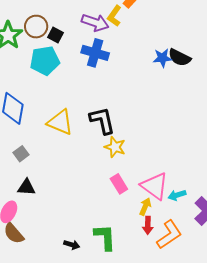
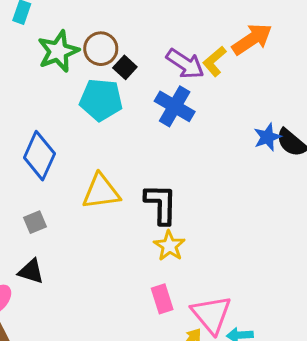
blue star: (162, 58) -> (267, 137), turned -30
yellow triangle: (60, 122) -> (101, 192), turned -44

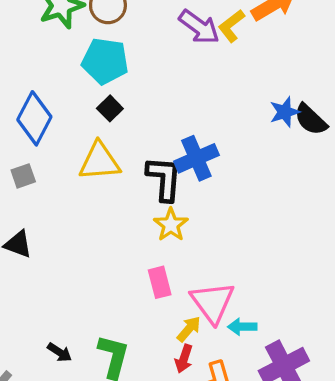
black square: (125, 67) -> (110, 108), moved
blue cross: (175, 106) -> (196, 158), moved, turned 33
gray square: (35, 222) -> (23, 176), moved

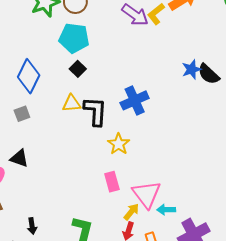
yellow triangle: (100, 161) -> (71, 103), size x0.7
black L-shape: (164, 179) -> (95, 111), moved
black arrow: (60, 352) -> (32, 226), moved, turned 49

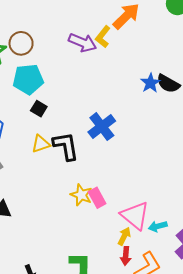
yellow star: (119, 144) -> (81, 195), moved
pink rectangle: (112, 182) -> (97, 198), moved

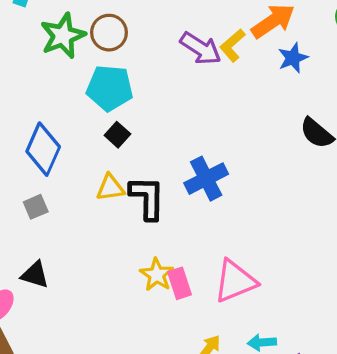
blue star: (150, 83) -> (293, 58), moved
pink triangle: (135, 216) -> (235, 281), moved, turned 48

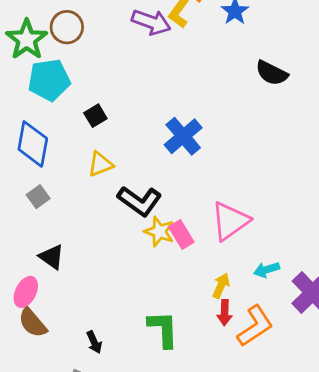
cyan pentagon: (110, 88) -> (49, 80), moved
black square: (117, 135) -> (95, 116), turned 30
black L-shape: (147, 198) -> (140, 201), moved, turned 138
black triangle: (35, 275) -> (52, 257), turned 32

